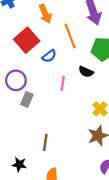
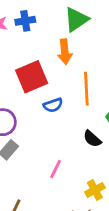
pink line: (63, 83) -> (56, 169), moved

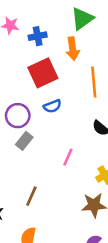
blue cross: (25, 21) -> (38, 36), moved
blue semicircle: (53, 105) -> (52, 106), moved

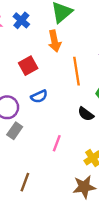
blue cross: (38, 36) -> (21, 20), moved, turned -35
red square: (43, 73) -> (28, 66), size x0.7

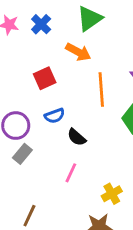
orange arrow: (55, 41) -> (78, 52), turned -55
black semicircle: (86, 114) -> (77, 137), moved

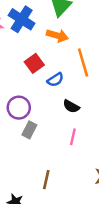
blue cross: (41, 24) -> (22, 19), size x1.5
blue semicircle: (55, 116) -> (55, 80), moved

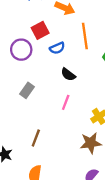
purple circle: (19, 108) -> (21, 50), moved

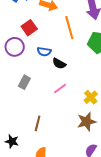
blue semicircle: (57, 48) -> (44, 52), moved, turned 40
pink line: (66, 102) -> (60, 89), turned 40

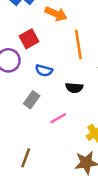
black semicircle: (59, 64) -> (74, 88), moved, turned -32
gray rectangle: (24, 82) -> (32, 100), moved

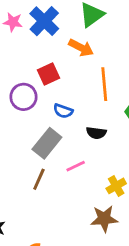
gray rectangle: (32, 100) -> (47, 143), size x1.5
brown line: (26, 158) -> (39, 179), moved

